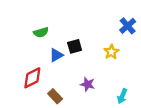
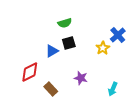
blue cross: (128, 26) -> (118, 35), moved
green semicircle: (41, 32) -> (65, 23), moved

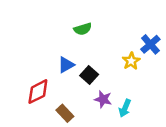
black square: (69, 43) -> (89, 75), moved, turned -32
cyan arrow: (113, 89) -> (125, 108), moved

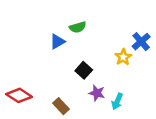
blue triangle: (66, 65) -> (57, 42), moved
red diamond: (38, 92) -> (19, 95), moved, turned 60

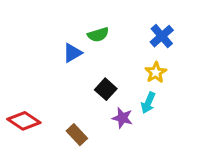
blue cross: (141, 42) -> (162, 36), moved
cyan arrow: (117, 101) -> (148, 103), moved

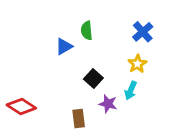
green semicircle: (98, 35) -> (87, 30), turned 102
brown rectangle: (77, 135) -> (79, 119), moved, turned 36

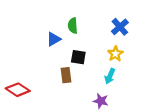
black square: (93, 79) -> (78, 57), moved, turned -32
purple star: (108, 104) -> (101, 101), moved
brown rectangle: (79, 119) -> (66, 75), moved

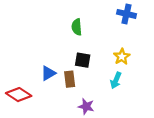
blue cross: (120, 27) -> (127, 14), moved, turned -36
blue triangle: (54, 39) -> (48, 73), moved
purple star: (101, 101) -> (86, 106), moved

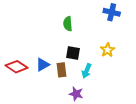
cyan arrow: (116, 80) -> (87, 71), moved
red diamond: (19, 95) -> (17, 67), moved

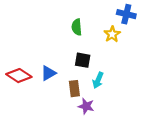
yellow star: (107, 50) -> (112, 34), moved
brown rectangle: (61, 70) -> (74, 89), moved

